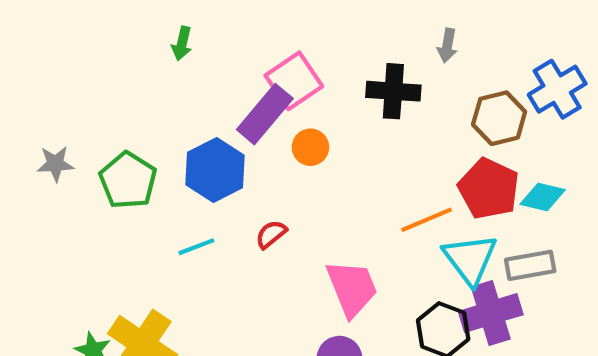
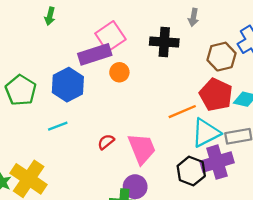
purple rectangle: (265, 114) -> (95, 54), turned 32
red semicircle: (271, 234) -> (106, 142), moved
cyan triangle: (470, 259) -> (206, 133), turned 40

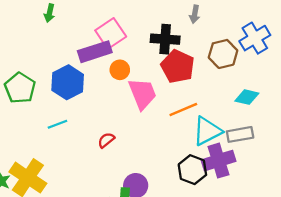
red pentagon: (216, 95) -> (178, 66), moved
pink trapezoid: (142, 149) -> (142, 94), moved

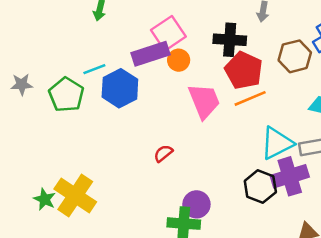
orange circle: (120, 70) -> (179, 60), moved
orange line: (183, 110) -> (250, 98), moved
cyan line: (57, 124) -> (94, 69), moved

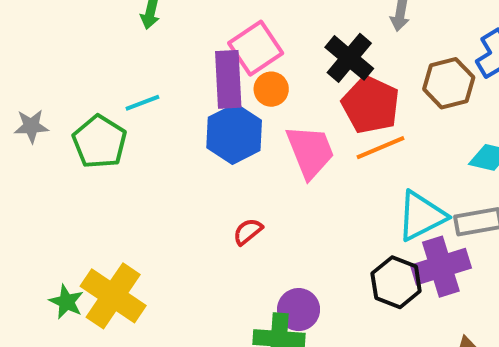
black cross: (230, 40) -> (349, 58), turned 36
purple rectangle: (151, 54) -> (228, 79), turned -75
blue hexagon: (120, 88) -> (234, 134), moved

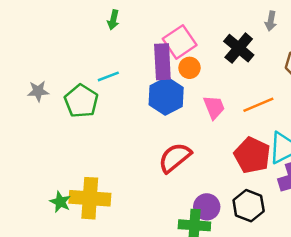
red pentagon: (371, 105) -> (252, 155), moved
pink trapezoid: (310, 152) -> (214, 107), size x0.7
red semicircle: (248, 232) -> (175, 158), size x1.8
black hexagon: (396, 282) -> (249, 206), moved
yellow cross: (113, 296) -> (90, 198), turned -30

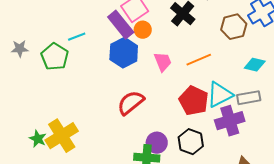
purple rectangle: (162, 62) -> (121, 25), turned -36
yellow cross: (90, 198) -> (62, 136), turned -36

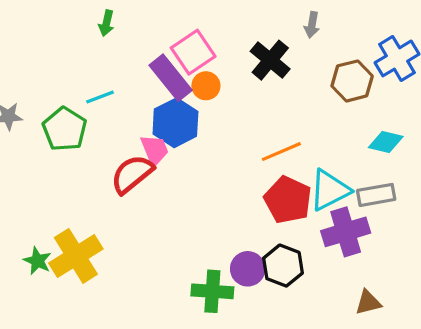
orange line: (199, 60) -> (281, 152), moved
pink trapezoid: (163, 62) -> (155, 150), moved
red semicircle: (131, 103) -> (132, 174), moved
purple circle: (157, 143) -> (248, 269), moved

